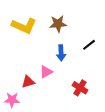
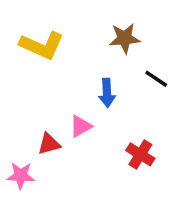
brown star: (58, 24) -> (125, 38), moved
black line: (89, 45) -> (156, 79), turned 72

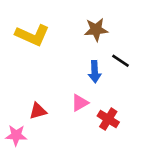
blue arrow: (107, 93) -> (95, 72), moved
pink triangle: (81, 126) -> (80, 103), moved

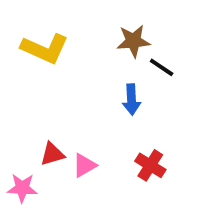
black line: (120, 61) -> (162, 67), moved
pink triangle: (80, 103) -> (84, 165), moved

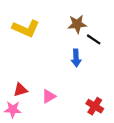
red triangle: (52, 154) -> (20, 90), moved
red cross: (150, 165) -> (95, 106), moved

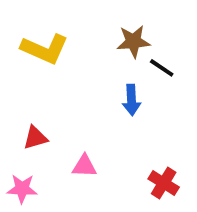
red triangle: (20, 90) -> (35, 138), moved
pink triangle: (49, 96) -> (84, 166), turned 32

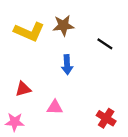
brown star: (133, 41) -> (63, 26), moved
blue arrow: (132, 100) -> (67, 65), moved

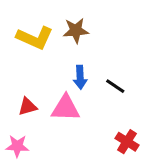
black line: (105, 44) -> (115, 86), moved
pink triangle: (55, 107) -> (66, 108), moved, size x1.5

